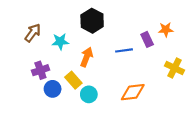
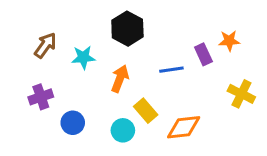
purple cross: (40, 70) -> (41, 97), moved
yellow rectangle: (73, 80) -> (146, 111), moved

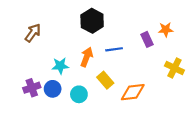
cyan star: (83, 57) -> (60, 66), moved
blue line: (171, 70) -> (114, 49), moved
purple cross: (41, 97) -> (32, 88), moved
cyan circle: (123, 130) -> (79, 94), moved

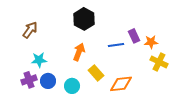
orange star: (166, 30) -> (151, 42), moved
blue line: (114, 49) -> (116, 45), moved
cyan star: (60, 66) -> (39, 60), moved

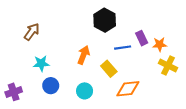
black hexagon: (84, 19) -> (105, 20), moved
yellow rectangle: (96, 73) -> (109, 69), moved
purple cross: (29, 80) -> (14, 92), moved
cyan circle: (72, 86) -> (85, 91), moved

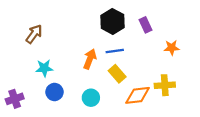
purple rectangle: (142, 38) -> (146, 25), moved
blue line: (123, 48) -> (115, 51), moved
yellow cross: (168, 66) -> (165, 85), moved, turned -30

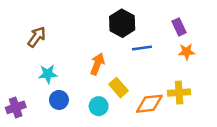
purple rectangle: (146, 25) -> (179, 27), moved
blue line: (115, 51) -> (142, 48), moved
yellow rectangle: (117, 74) -> (118, 88), moved

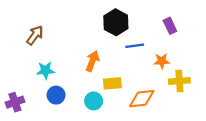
orange star: (187, 52) -> (162, 61), moved
yellow rectangle: (118, 88) -> (112, 83), turned -54
yellow cross: (179, 93) -> (179, 81), moved

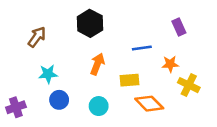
black hexagon: (116, 22) -> (90, 23), moved
yellow cross: (179, 81) -> (189, 85), turned 30
yellow rectangle: (112, 83) -> (129, 80), moved
orange diamond: (142, 99) -> (149, 104), turned 52

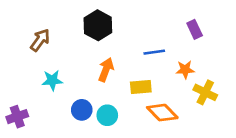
blue circle: (59, 100) -> (82, 110), moved

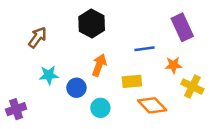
purple rectangle: (195, 29) -> (182, 27), size x1.5
blue circle: (82, 110) -> (76, 88), moved

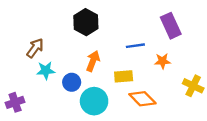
brown arrow: (37, 37) -> (35, 48), moved
yellow cross: (192, 86) -> (193, 86), moved
cyan circle: (100, 108) -> (94, 101), size x1.5

